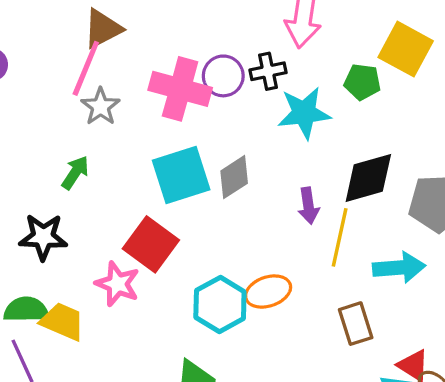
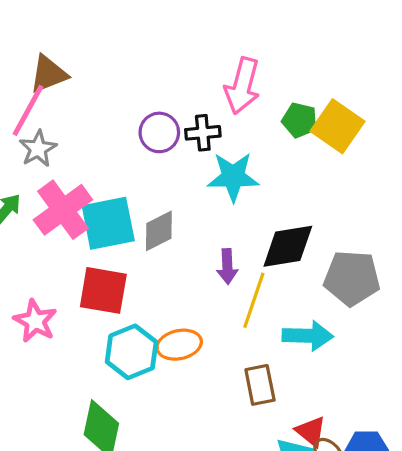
green pentagon: (362, 82) -> (300, 120), moved
pink cross: (180, 89) -> (63, 210), moved, turned 32
red square: (151, 244) -> (103, 290), moved, turned -33

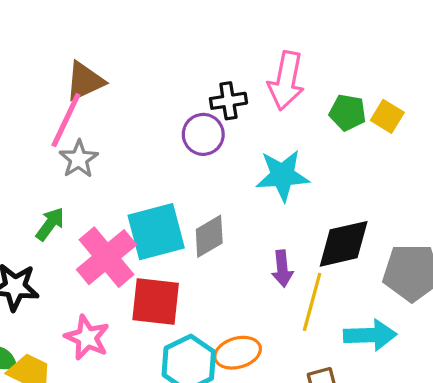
yellow square: (338, 126) -> (387, 116), size x0.6
black cross: (203, 133) -> (228, 101), moved
pink cross: (63, 210) -> (106, 257), moved

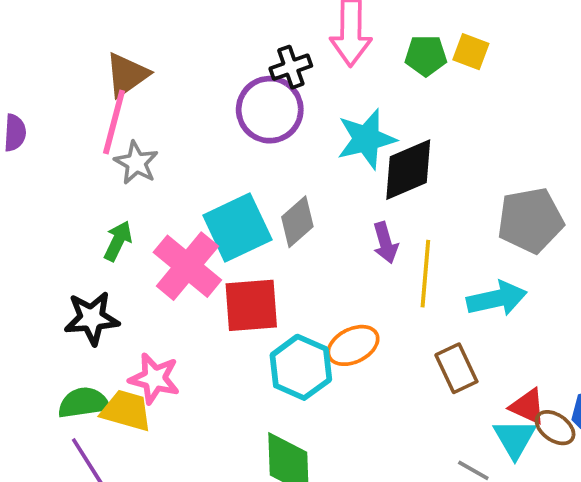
purple circle: (203, 134) -> (270, 110), size x1.4
black diamond: (344, 244) -> (408, 170), moved
pink star: (87, 338) -> (154, 378), moved

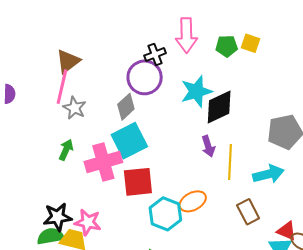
gray diamond: (297, 222) -> (126, 107), moved
pink cross: (187, 266) -> (103, 162), turned 36
black star: (92, 318) -> (58, 217), moved

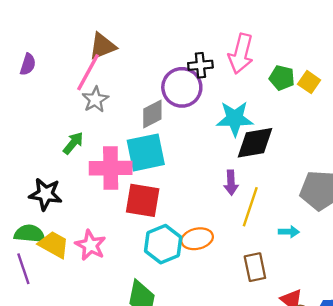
cyan arrow: (268, 174) -> (289, 232), size x0.6
black star: (58, 217) -> (46, 194), moved
pink star: (88, 222) -> (90, 245), moved

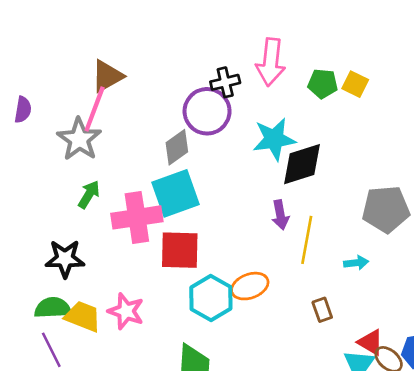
gray star: (95, 100) -> (79, 139), moved, size x1.4
brown rectangle: (255, 267) -> (322, 310), size x0.7

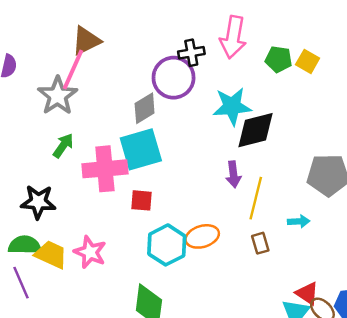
red square: (180, 250) -> (142, 200), size x0.6
brown rectangle: (322, 310) -> (260, 243), moved

